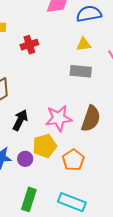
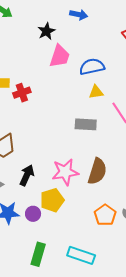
yellow triangle: (84, 44) -> (96, 92), moved
red cross: (29, 45) -> (22, 93), moved
orange pentagon: (73, 160) -> (105, 215), moved

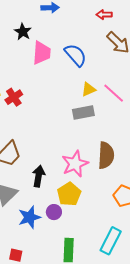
blue semicircle: (92, 67) -> (76, 55), turned 75
yellow triangle: (96, 92) -> (89, 89), moved
cyan rectangle: (81, 255) -> (111, 241), turned -68

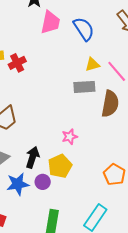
brown semicircle: (106, 155) -> (110, 104), moved
pink star: (75, 164) -> (70, 137), size x0.6
black arrow: (39, 176) -> (32, 157), moved

